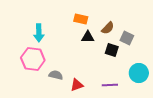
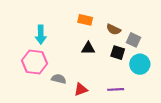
brown semicircle: (108, 28) -> (114, 29), turned 72
black triangle: (88, 37) -> (88, 48), moved
cyan circle: (139, 73) -> (140, 64), moved

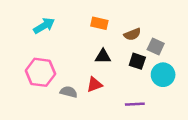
brown semicircle: (114, 29) -> (132, 34), turned -48
cyan arrow: (41, 35) -> (44, 26), moved, turned -120
red triangle: (81, 89) -> (94, 85), moved

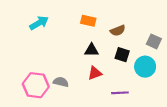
gray square: (156, 47) -> (154, 41), moved
pink hexagon: (40, 72) -> (36, 85), moved
red triangle: (94, 85) -> (95, 73), moved

